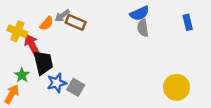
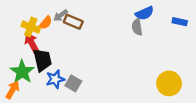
blue semicircle: (140, 13) -> (145, 13), moved
blue rectangle: (188, 22) -> (180, 22), turned -64
yellow cross: (17, 31) -> (31, 27), moved
green star: (22, 75) -> (22, 72), size x1.6

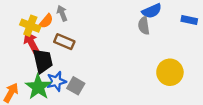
gray arrow: (60, 15) -> (62, 13), turned 104
brown rectangle: (73, 22) -> (64, 42), moved
green star: (22, 72) -> (38, 87), moved
yellow circle: (169, 83) -> (170, 72), moved

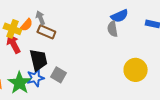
brown rectangle: (64, 42) -> (46, 32), moved
black trapezoid: (43, 61) -> (38, 60), moved
gray square: (76, 86) -> (58, 75), moved

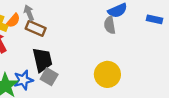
black trapezoid: (38, 60) -> (42, 60), moved
yellow circle: (136, 70) -> (107, 74), moved

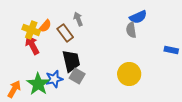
gray arrow: (29, 13) -> (78, 19), moved
blue rectangle: (155, 19) -> (171, 50), moved
brown rectangle: (36, 28) -> (65, 33), turned 30

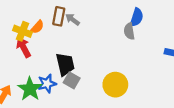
blue semicircle: (138, 17) -> (137, 17), turned -48
gray arrow: (78, 19) -> (73, 19), turned -32
brown rectangle: (65, 33) -> (59, 16), moved, turned 48
yellow circle: (129, 74) -> (115, 85), moved

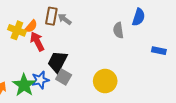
blue semicircle: (137, 17) -> (139, 17), moved
red arrow: (24, 47) -> (37, 41), moved
black trapezoid: (65, 64) -> (57, 62), turned -140

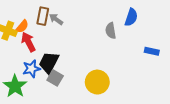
blue star: (40, 80) -> (31, 69), moved

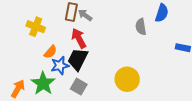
orange semicircle: (22, 27) -> (50, 52), moved
red arrow: (28, 42) -> (79, 38), moved
gray square: (55, 78) -> (79, 87), moved

